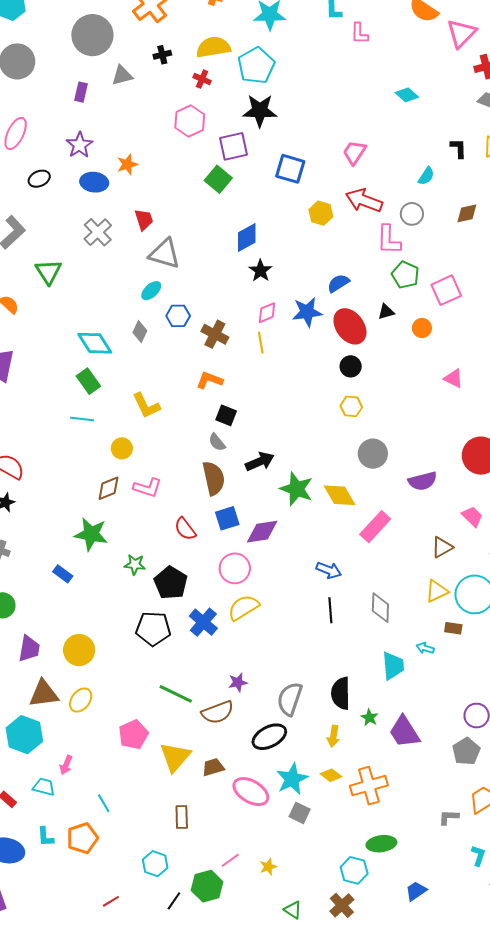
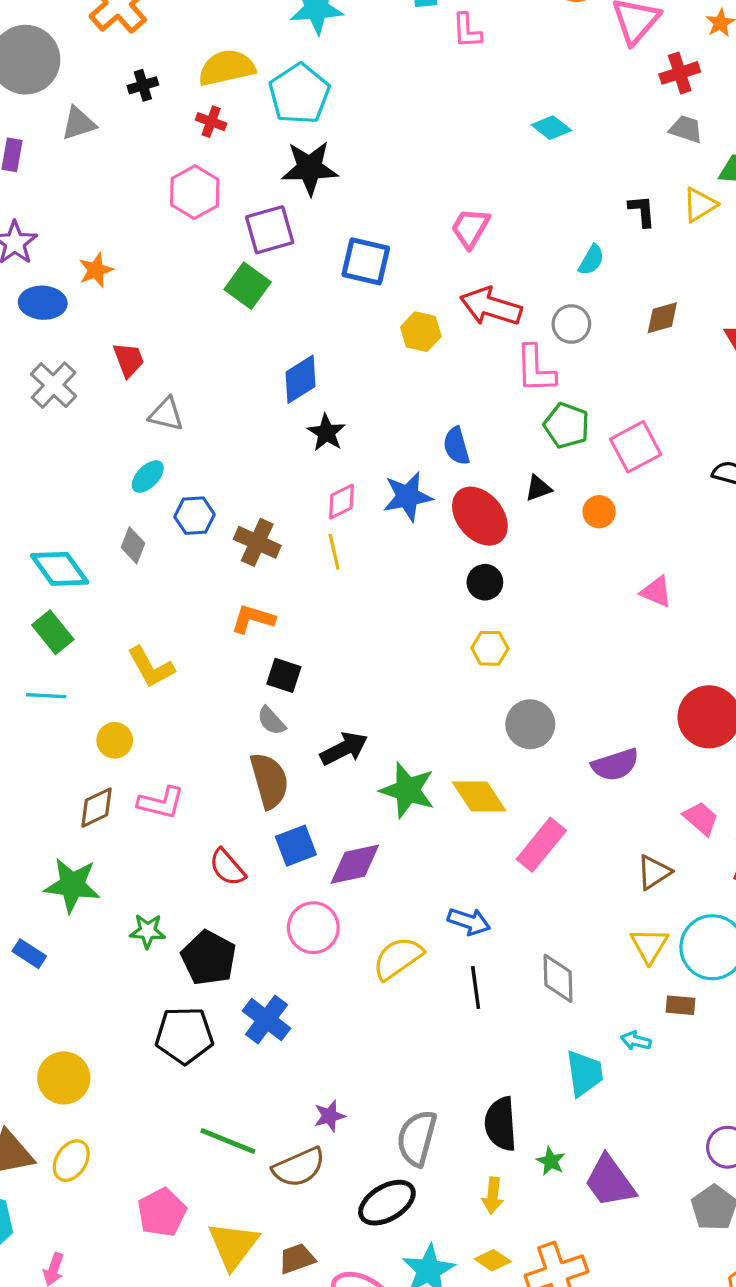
gray triangle: (165, 254) -> (166, 414), size x0.7
blue semicircle: (338, 283) -> (456, 446), turned -70
yellow triangle: (437, 591) -> (649, 945), turned -30
yellow semicircle: (243, 607) -> (398, 958), moved

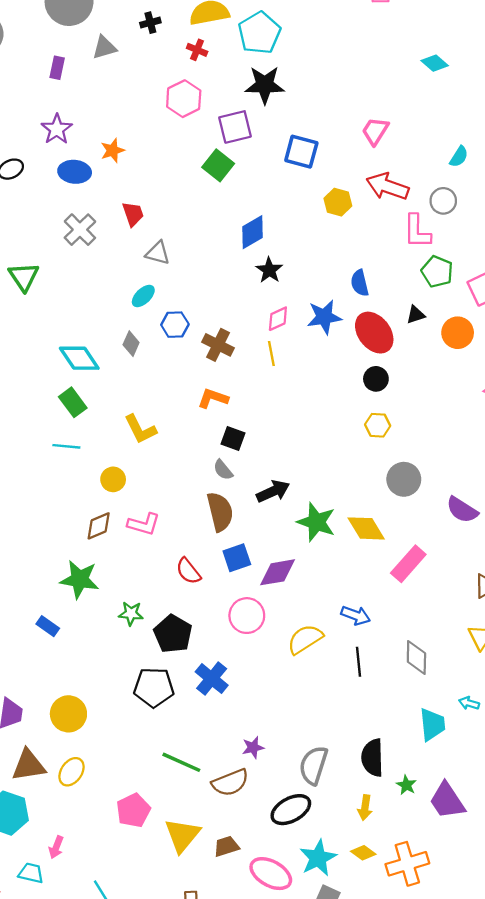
orange circle: (599, 512) -> (458, 333), size x1.4
purple semicircle: (615, 765) -> (462, 510), turned 48

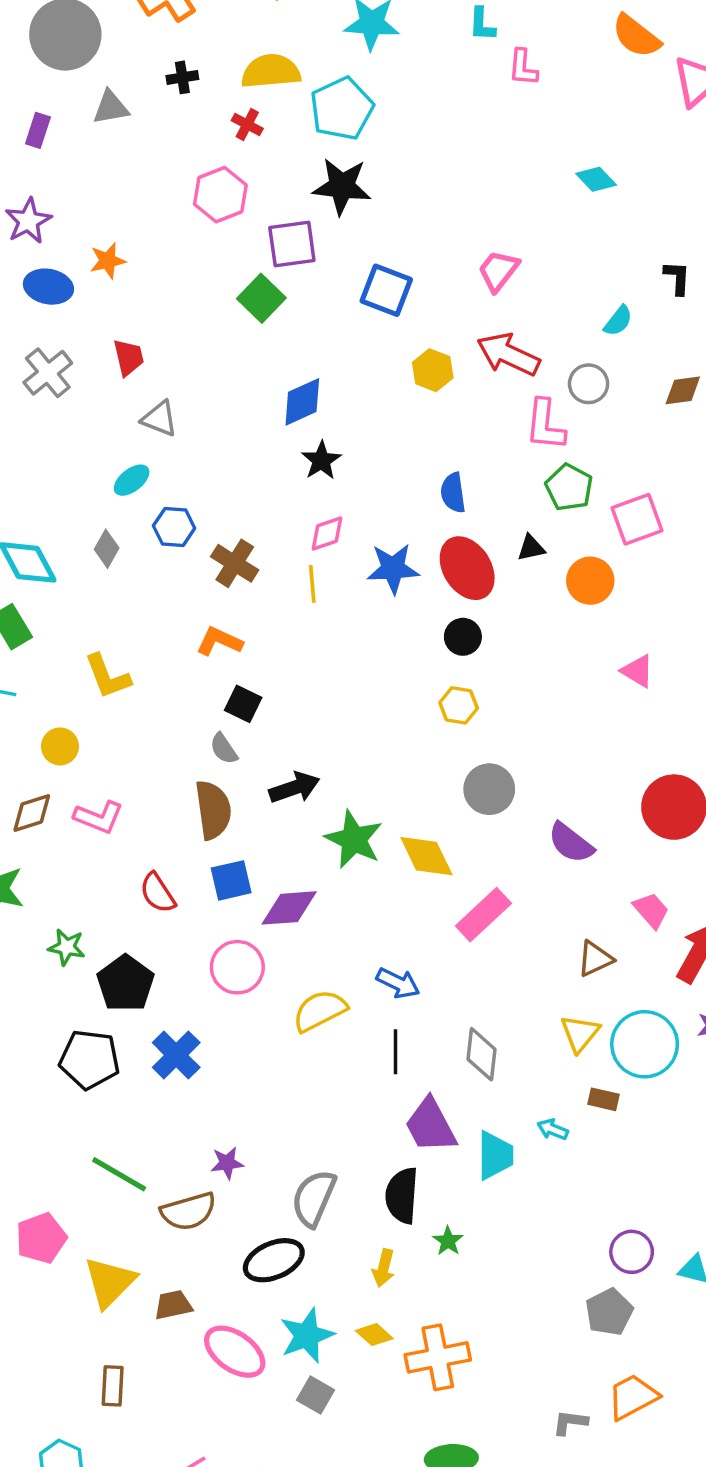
blue star: (324, 317) -> (393, 569), moved
purple trapezoid: (447, 801) -> (430, 1126), moved

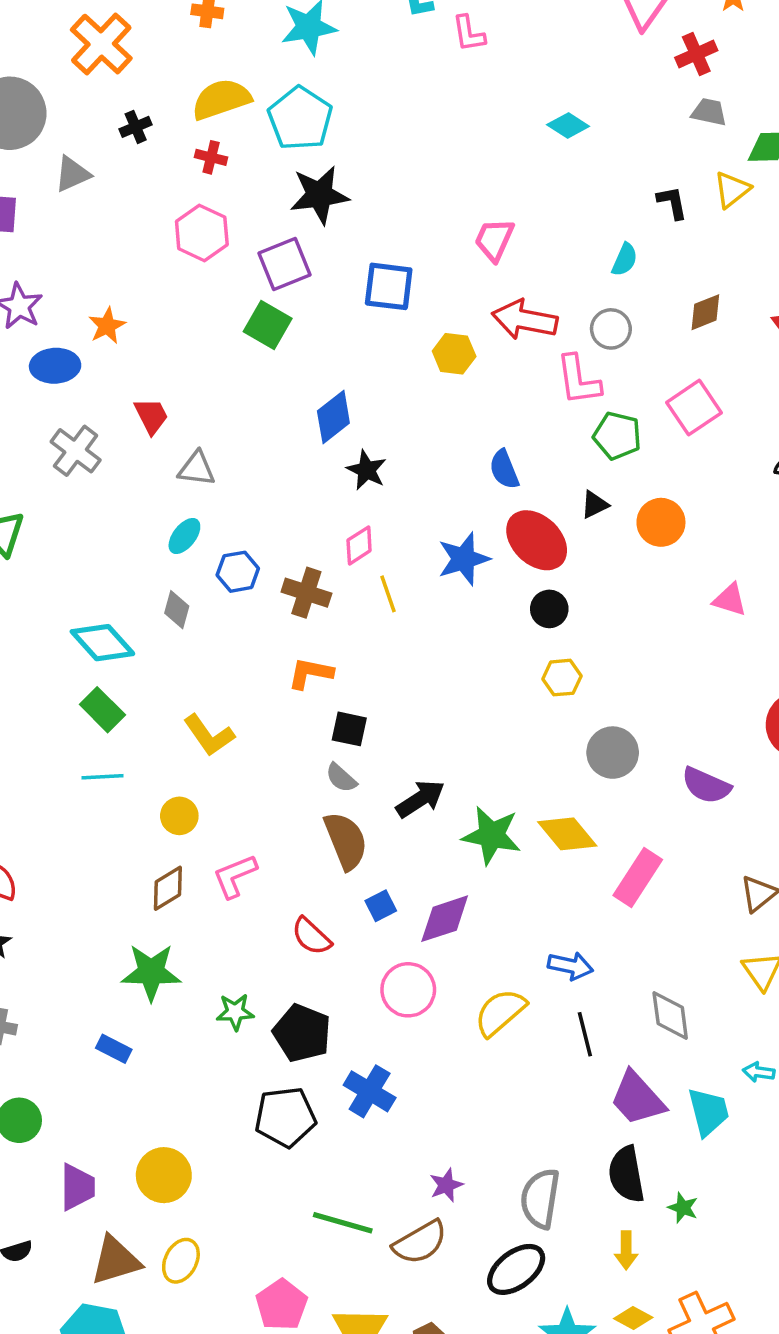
pink square: (637, 519) -> (694, 408), moved
pink diamond: (327, 533) -> (359, 545), moved
pink L-shape: (99, 817) -> (235, 876), turned 150
blue square: (231, 880) -> (381, 906), size x0.7

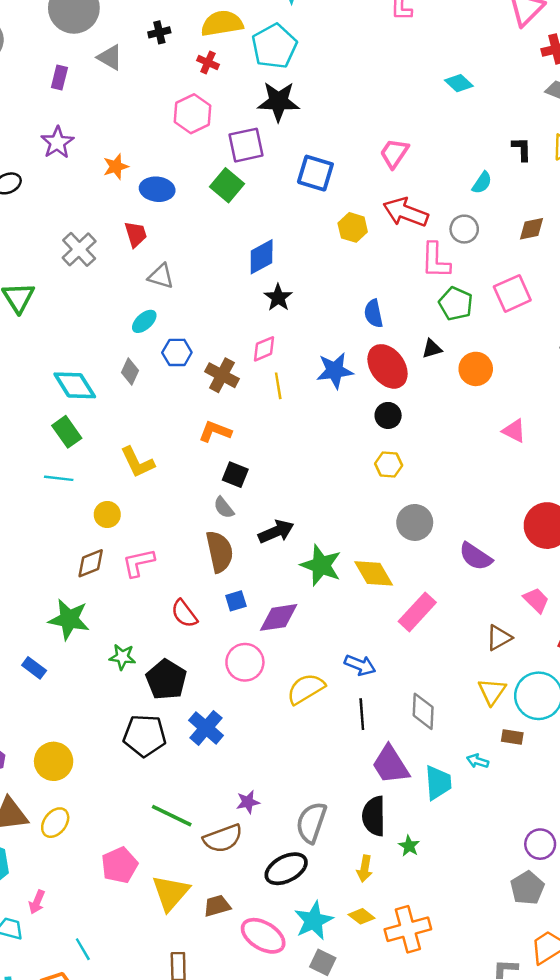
gray triangle: (72, 174) -> (110, 57), turned 44
blue ellipse: (55, 366) -> (157, 189), moved

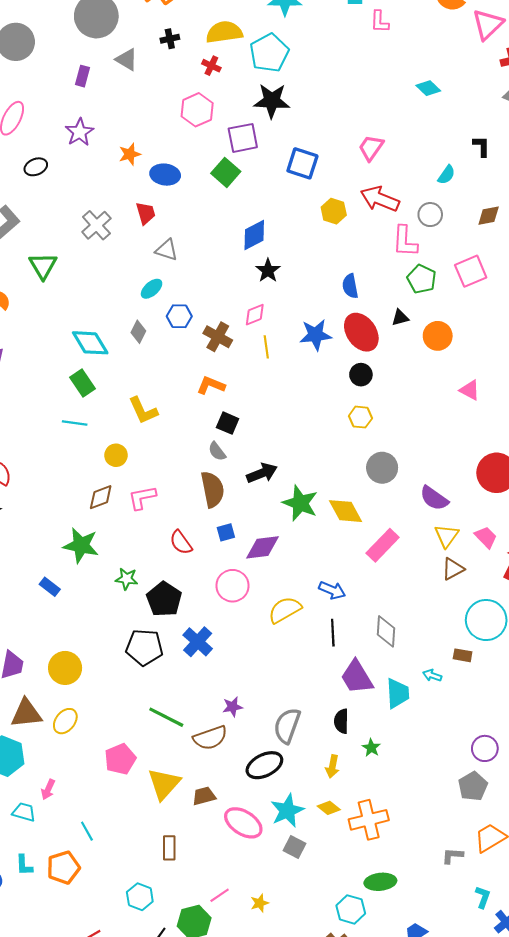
yellow triangle: (492, 691) -> (447, 536), moved
black semicircle: (374, 816) -> (341, 721), size x0.7

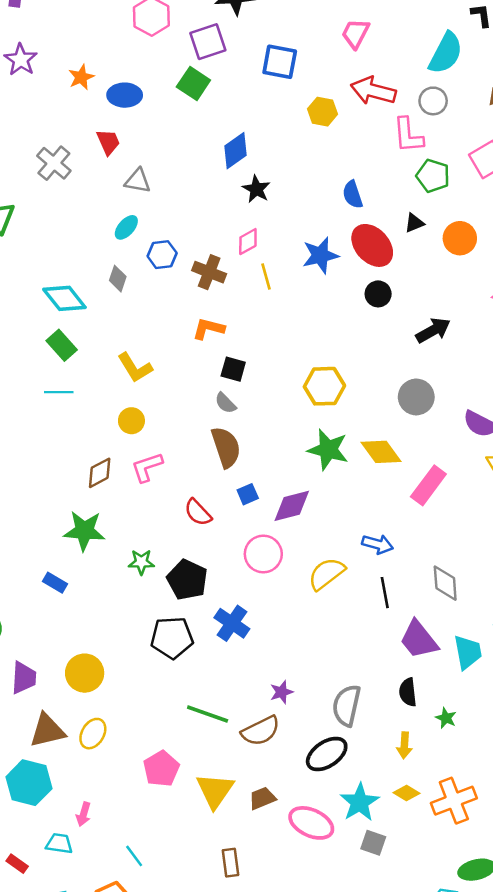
cyan semicircle: (446, 175) -> (446, 53), size x1.8
yellow hexagon: (360, 417) -> (324, 386), moved, size x1.5
yellow circle: (116, 455) -> (131, 421), moved
black arrow: (262, 473) -> (433, 330), moved

